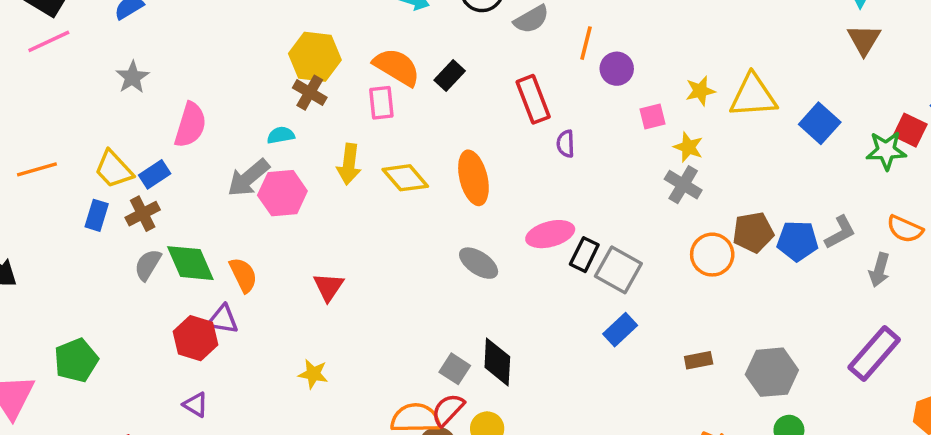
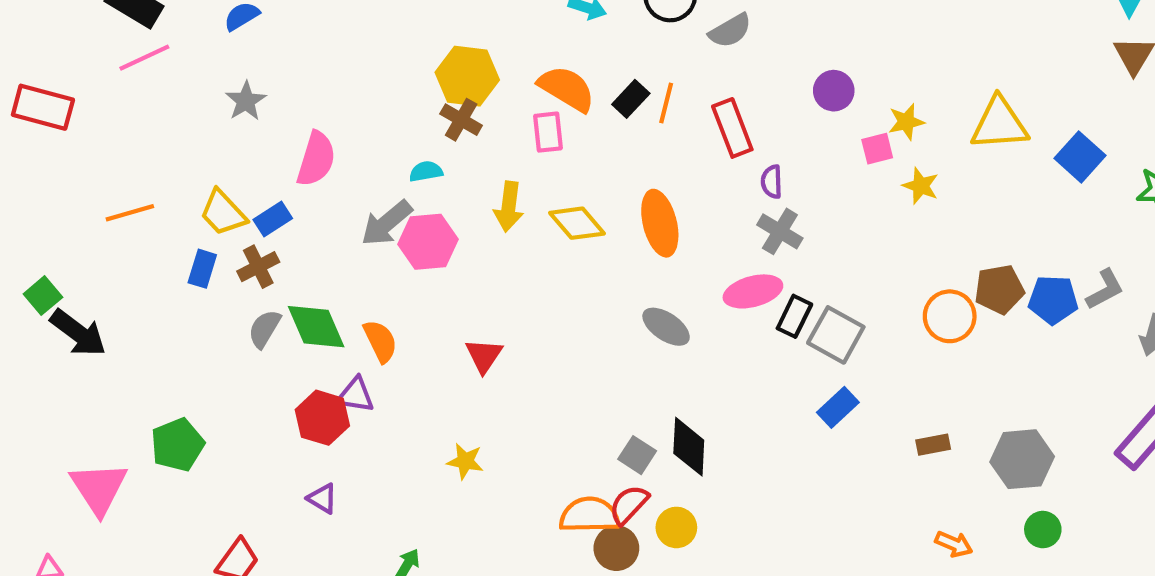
orange line: (586, 43) -> (666, 103), moved
yellow star: (700, 91) -> (906, 122), moved
gray cross: (683, 185) -> (780, 231), moved

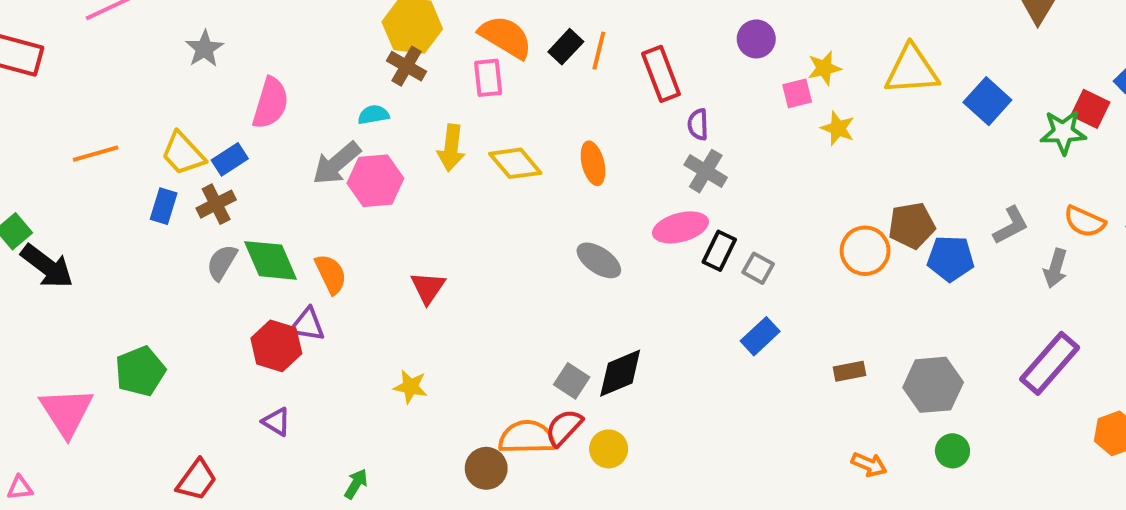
orange ellipse: (660, 223) -> (593, 163), size x0.7
blue pentagon: (1053, 300) -> (951, 258), moved
gray square: (836, 335) -> (758, 268), size x0.6
black diamond: (689, 447) -> (620, 373), turned 64
brown circle: (616, 548) -> (486, 468), moved

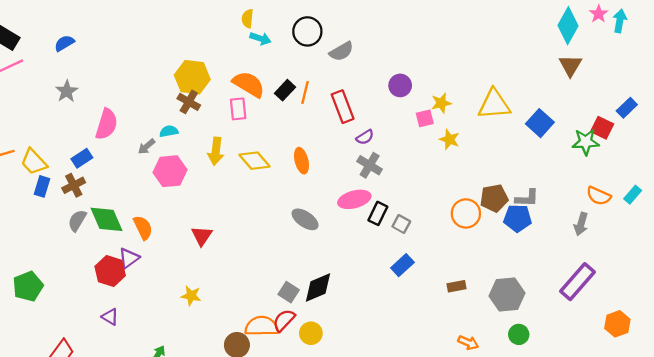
purple semicircle: (698, 124) -> (365, 137), turned -120
yellow trapezoid: (183, 154) -> (34, 162), moved
gray arrow: (337, 163) -> (146, 147), moved, size x0.6
gray L-shape: (1011, 225) -> (527, 198), moved, turned 30
purple triangle: (307, 325) -> (129, 258), turned -45

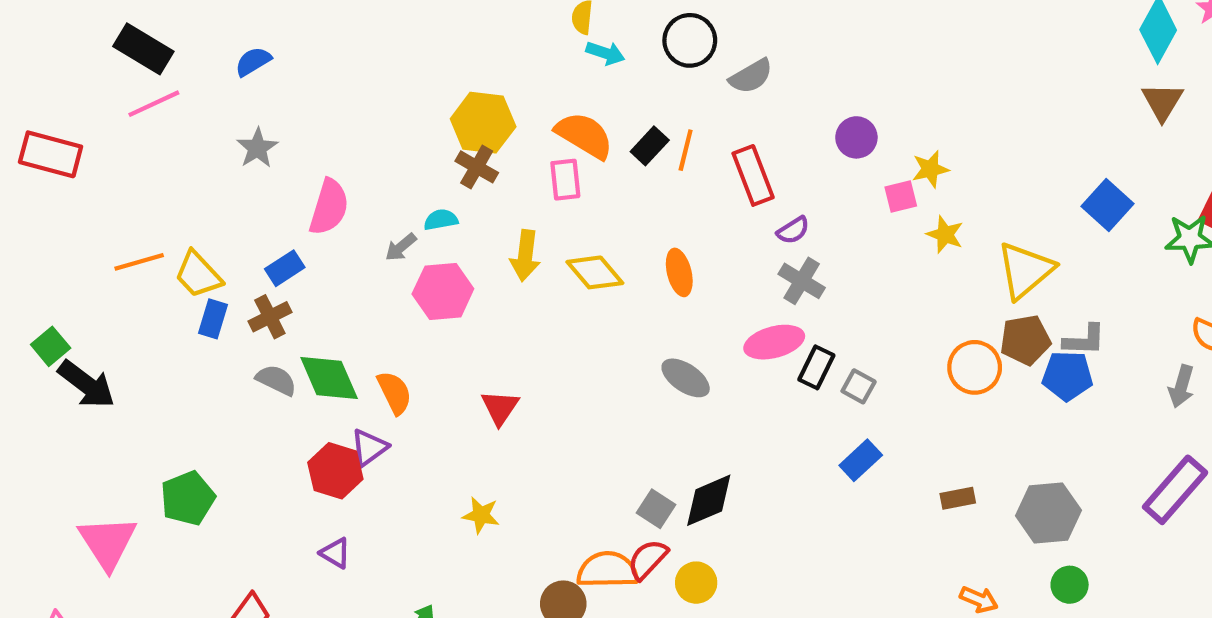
yellow triangle: (494, 104) -> (1025, 270), moved, turned -36
gray semicircle: (77, 221) -> (276, 380), turned 85

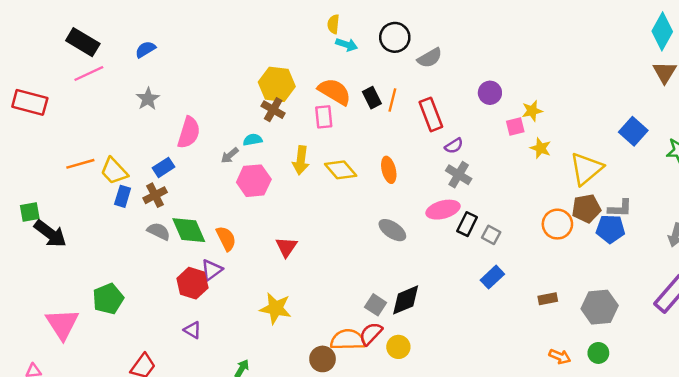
black rectangle: (650, 146) -> (372, 98), turned -70
green square: (51, 346) -> (30, 212), turned 30
yellow star: (481, 515) -> (276, 308), size x1.5
green circle: (1070, 585) -> (598, 353), moved

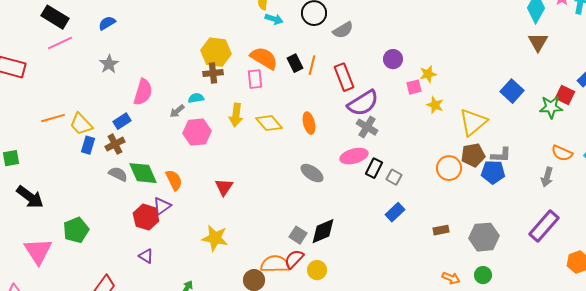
brown cross: (273, 110) -> (213, 73), turned -36
purple semicircle: (454, 146) -> (363, 103), size x2.0
black arrow: (50, 234) -> (30, 197), moved

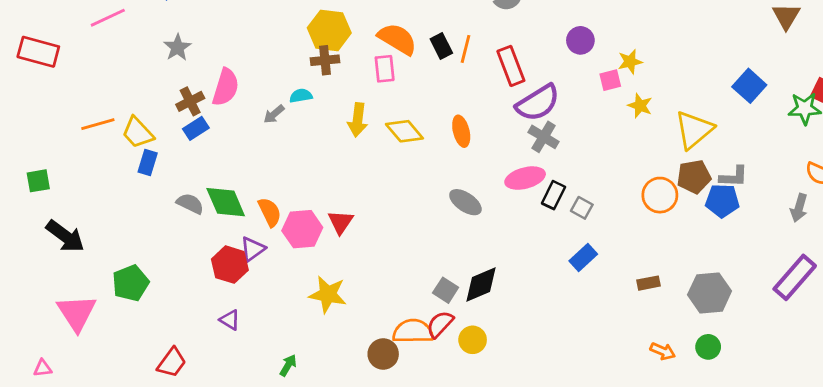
pink hexagon: (197, 132) -> (302, 229), moved
brown cross: (115, 144) -> (190, 101), moved

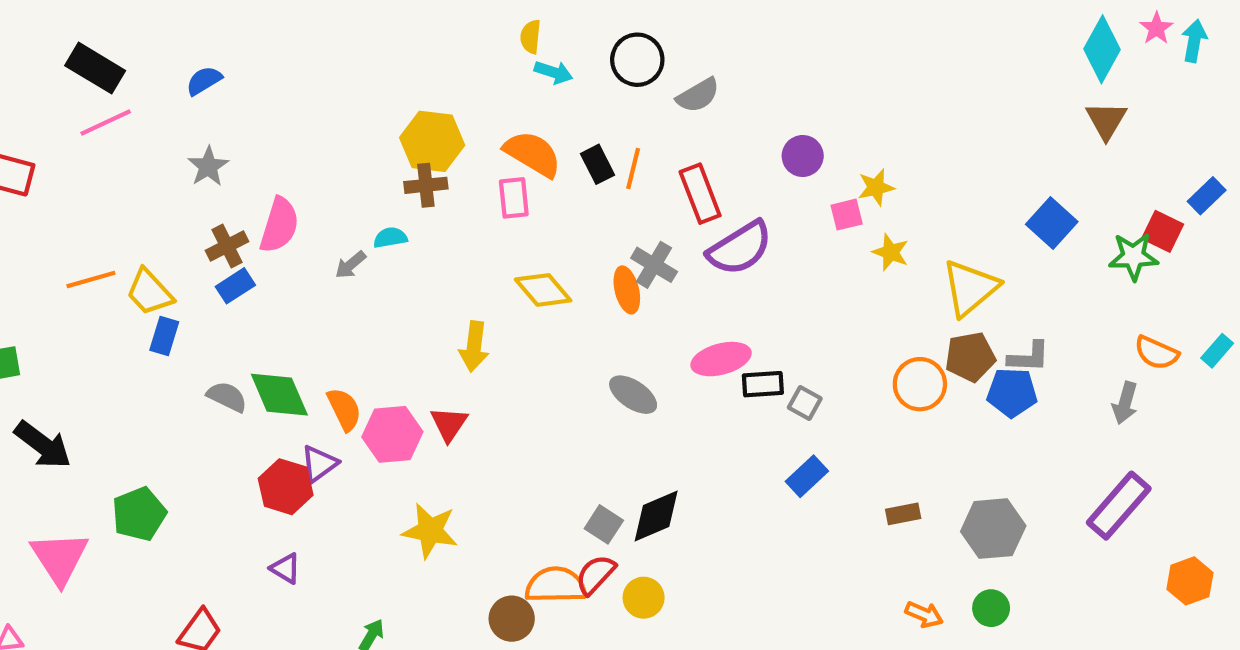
yellow arrow: (358, 120) -> (474, 346), moved
gray cross: (544, 137) -> (654, 265), moved
black rectangle: (553, 195) -> (763, 384), turned 60

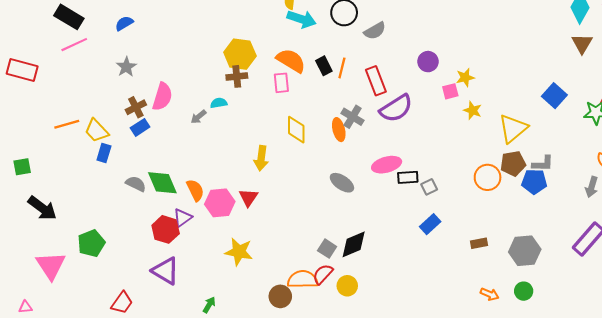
cyan arrow: (554, 72) -> (302, 19), size x1.5
yellow diamond: (543, 290) -> (296, 130), turned 40
gray square: (805, 403) -> (429, 187), turned 35
purple triangle: (286, 568) -> (166, 271), size x1.8

